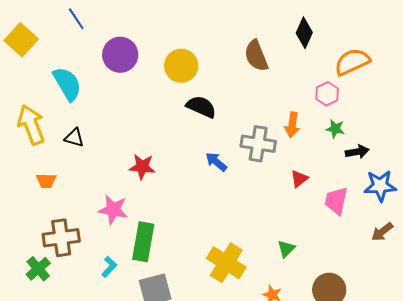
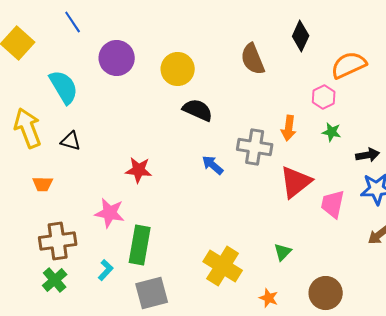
black arrow: (357, 152) -> (368, 155), moved
red triangle: (299, 179) -> (296, 182), size x1.8
green cross: (38, 269) -> (55, 280), moved

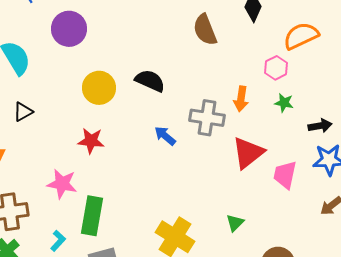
yellow circle: (178, 69) -> (99, 88), moved
black triangle: (71, 141) -> (23, 112), turned -45

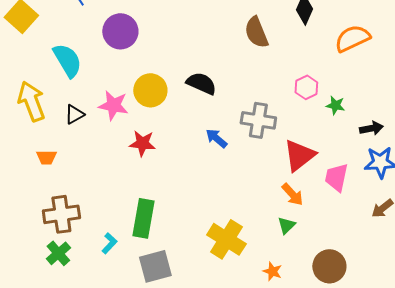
pink hexagon: (276, 68) -> (306, 87), moved
orange arrow: (241, 99) -> (292, 194), moved, turned -50
pink star: (62, 184) -> (113, 105), moved

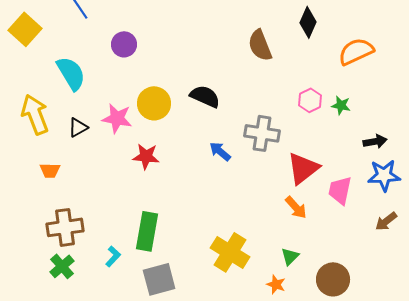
purple circle: (120, 31) -> (124, 44), size x0.7
green star: (335, 105) -> (341, 105), moved
green triangle: (286, 225) -> (290, 256), moved

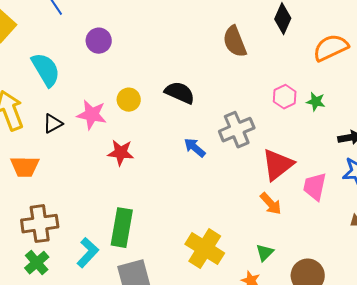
yellow circle: (154, 103) -> (129, 100), size x0.7
gray cross: (262, 133) -> (237, 130), turned -32
orange trapezoid: (50, 170) -> (25, 167), size x1.4
cyan L-shape: (113, 256) -> (88, 253), size x1.4

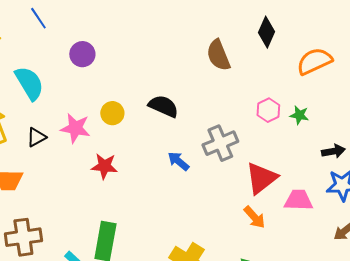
pink trapezoid: (315, 187) -> (298, 200), turned 80

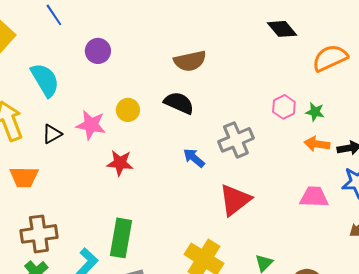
black diamond: (266, 32) -> (282, 29), turned -64
brown semicircle: (218, 55) -> (190, 61), moved, turned -80
red triangle: (261, 178) -> (235, 200), moved
orange arrow: (254, 217) -> (317, 144), moved, turned 140

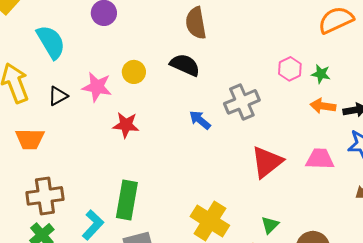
brown semicircle: (190, 61) -> (196, 23), turned 92
red triangle: (235, 200) -> (267, 162), moved

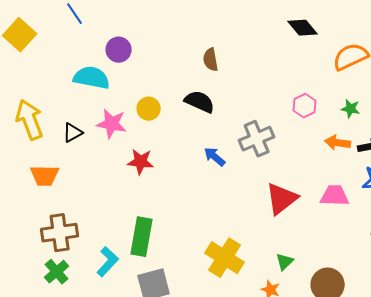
brown semicircle: (196, 23) -> (211, 60), size x0.7
cyan semicircle: (51, 42) -> (92, 78), moved, turned -48
green star: (321, 74) -> (351, 109), moved

